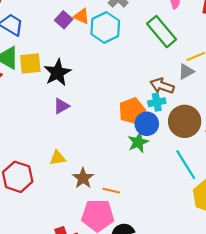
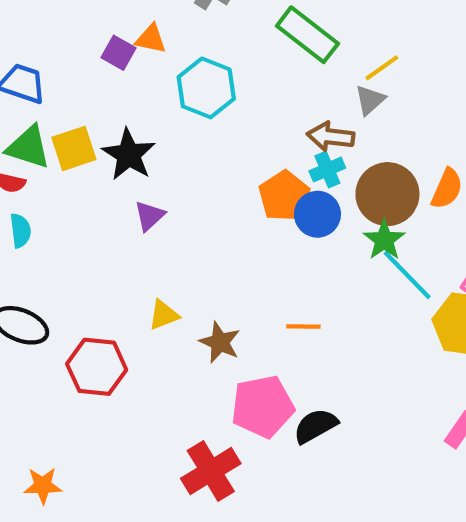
cyan hexagon: (105, 27) -> (206, 88), moved
green star: (138, 142) -> (384, 240), moved
orange line: (111, 191) -> (303, 326), moved

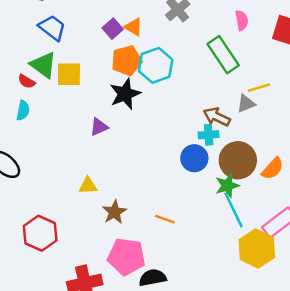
black star: (129, 155) -> (125, 94), moved
orange pentagon: (284, 196) -> (127, 61), moved
red hexagon: (97, 367) -> (40, 233), moved

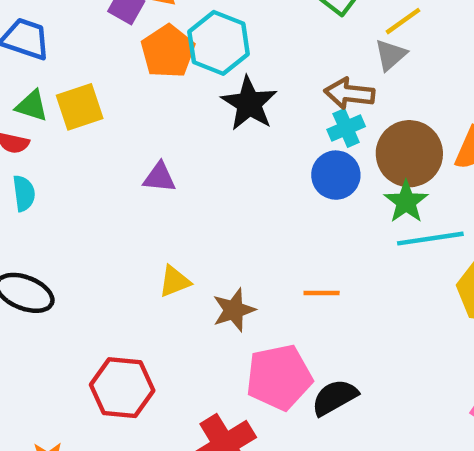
green triangle: (43, 65) -> (32, 106), size x0.7
black star: (125, 94) -> (249, 103), moved
purple triangle: (99, 127) -> (159, 177), turned 48
cyan line: (234, 210) -> (430, 239), turned -54
brown star: (114, 212) -> (234, 310), turned 30

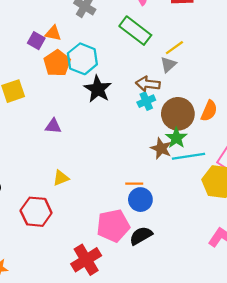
blue circle: (336, 175) -> (140, 200), moved
brown star: (234, 310) -> (161, 148), moved, turned -30
red hexagon: (122, 388) -> (36, 212), moved

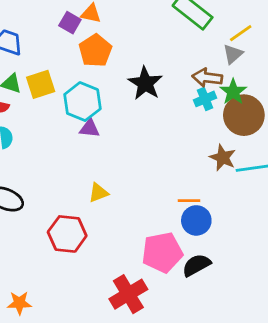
cyan hexagon: (82, 59) -> (83, 102), moved
green star: (176, 138) -> (233, 92), moved

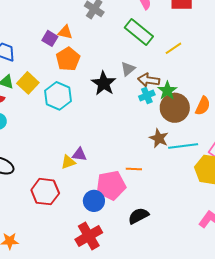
gray triangle: (233, 54) -> (128, 69), moved
yellow square: (41, 84) -> (28, 83), turned -30
purple triangle: (90, 128) -> (79, 154), moved
blue circle: (196, 220) -> (94, 201), moved
pink pentagon: (162, 252) -> (111, 185), moved

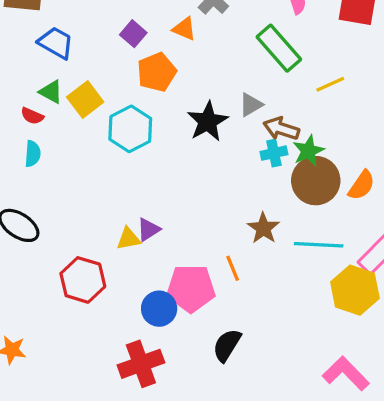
orange triangle: (65, 32) -> (184, 29), moved
brown star: (159, 138) -> (263, 228), moved
purple triangle: (79, 154) -> (148, 230), turned -49
orange line: (134, 169) -> (233, 268), turned 56
black semicircle: (138, 216) -> (227, 345), turned -40

